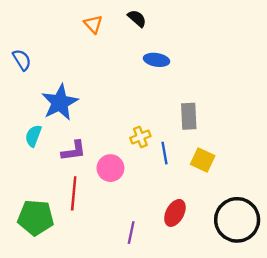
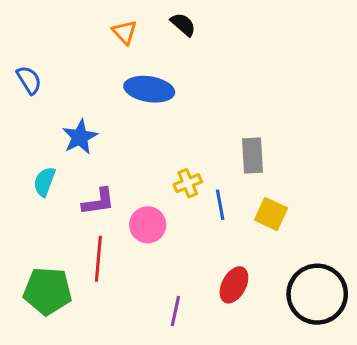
blue ellipse: (157, 60) -> (149, 89), moved, size x1.4
blue star: (60, 102) -> (80, 137), size x0.7

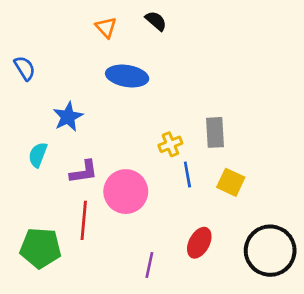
yellow cross: (188, 183) -> (170, 144), moved
pink circle: (148, 225) -> (126, 192), size x1.4

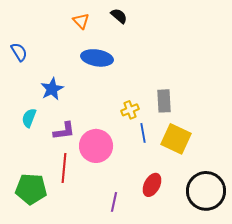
yellow square: (231, 182) -> (176, 139), size x1.4

